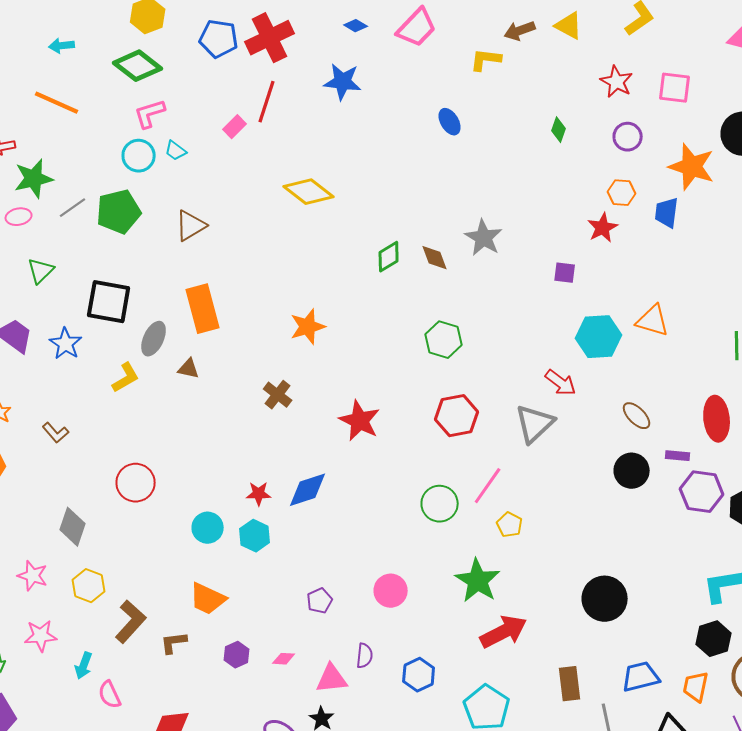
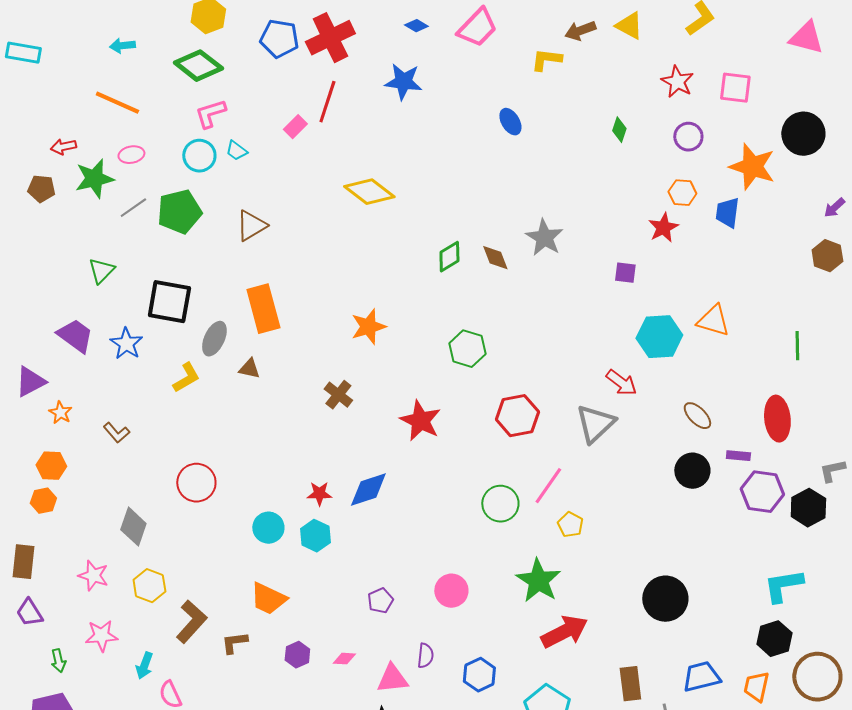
pink ellipse: (19, 217) -> (131, 155), moved
green hexagon: (444, 340) -> (467, 349), moved

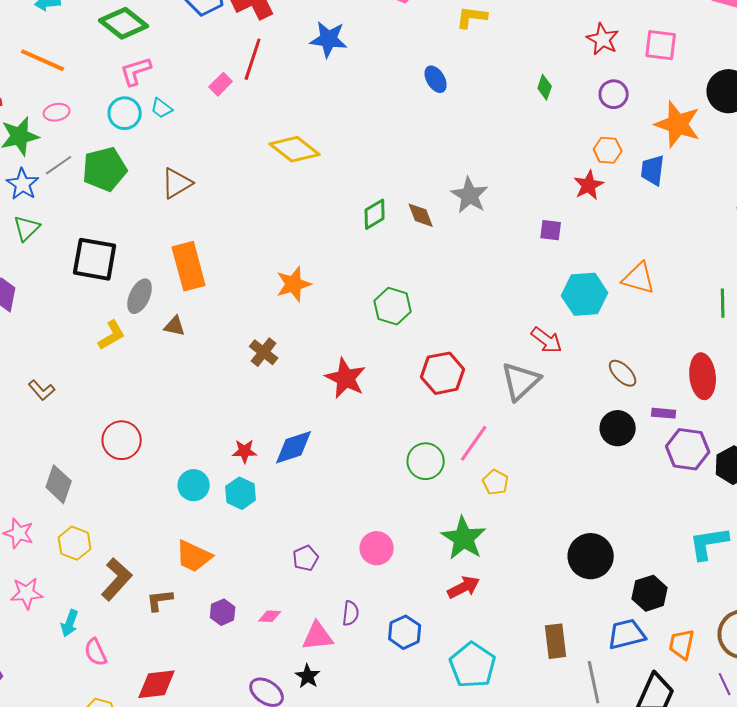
blue star: (126, 344) -> (23, 184), moved
red arrow: (564, 632) -> (464, 587), moved, size x0.7
black hexagon: (774, 639) -> (650, 593), moved

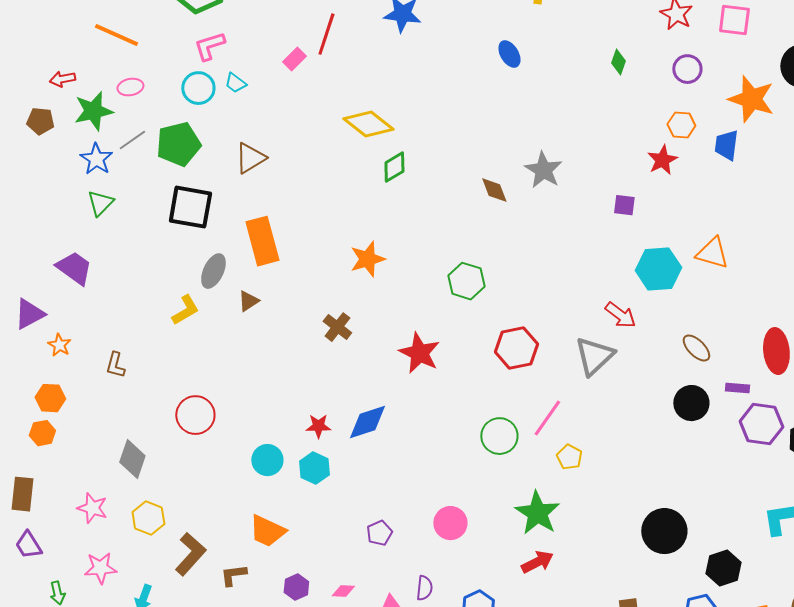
green diamond: (375, 214) -> (394, 167), moved
black square: (95, 259) -> (190, 207), moved
brown triangle: (175, 326) -> (248, 301), turned -45
brown L-shape: (42, 390) -> (115, 365), turned 56

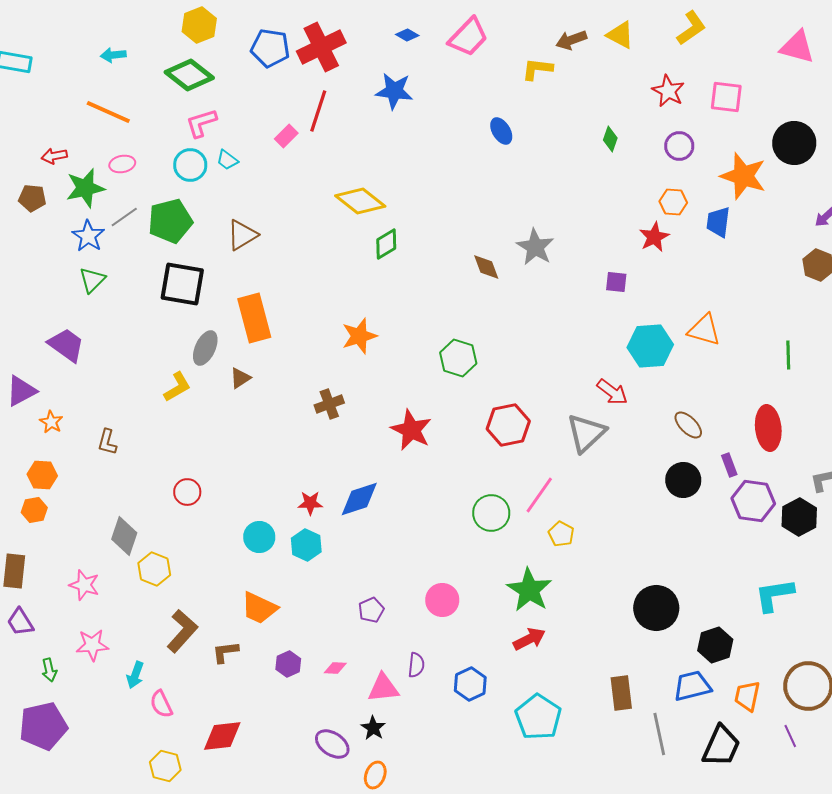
brown cross: (337, 327) -> (329, 404), turned 32
purple rectangle: (737, 388) -> (729, 465), turned 65
red circle: (195, 415) -> (187, 492), size x0.7
yellow hexagon: (148, 518) -> (154, 569), moved

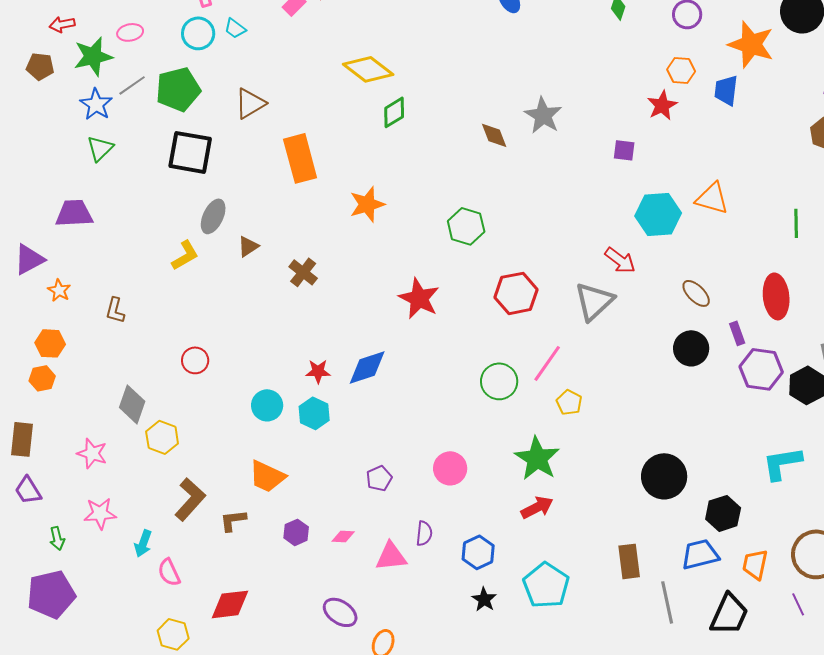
orange rectangle: (254, 318) -> (300, 158), moved
purple trapezoid: (66, 345) -> (74, 213), turned -39
brown cross: (329, 404) -> (303, 272), moved, turned -32
black star: (373, 728) -> (484, 599), moved

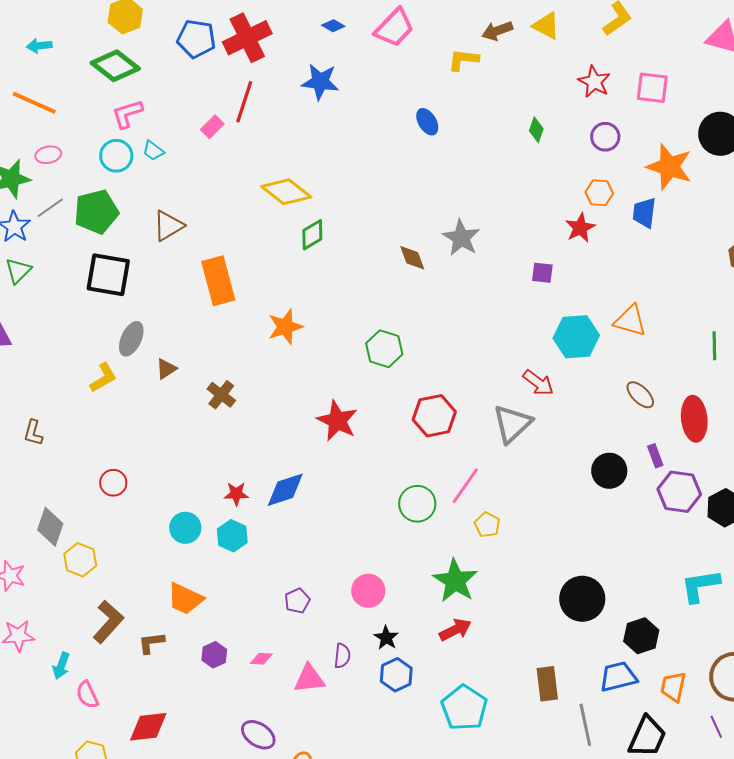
brown ellipse: (696, 293) -> (640, 395), moved
black star: (484, 599) -> (386, 638), moved

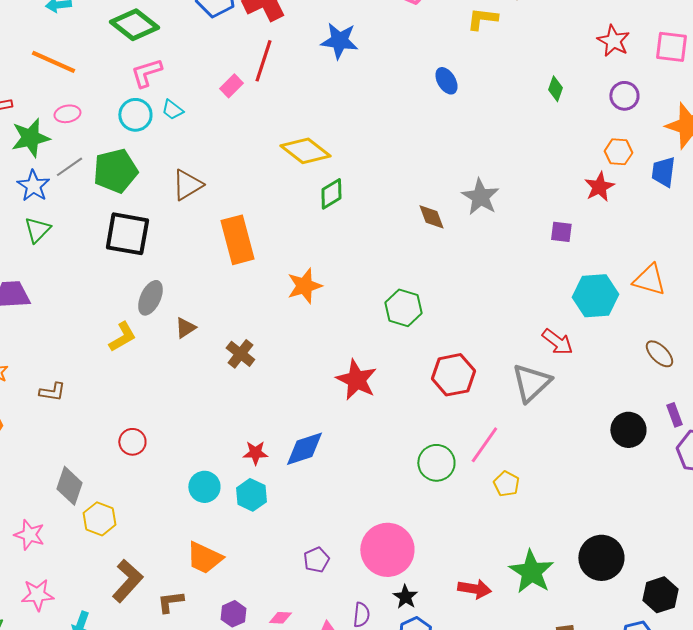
brown L-shape: (33, 433) -> (52, 392), turned -96
green star: (455, 581) -> (531, 572), moved
pink circle: (368, 591) -> (387, 550), size x1.6
red arrow: (455, 630) -> (474, 589), turned 36

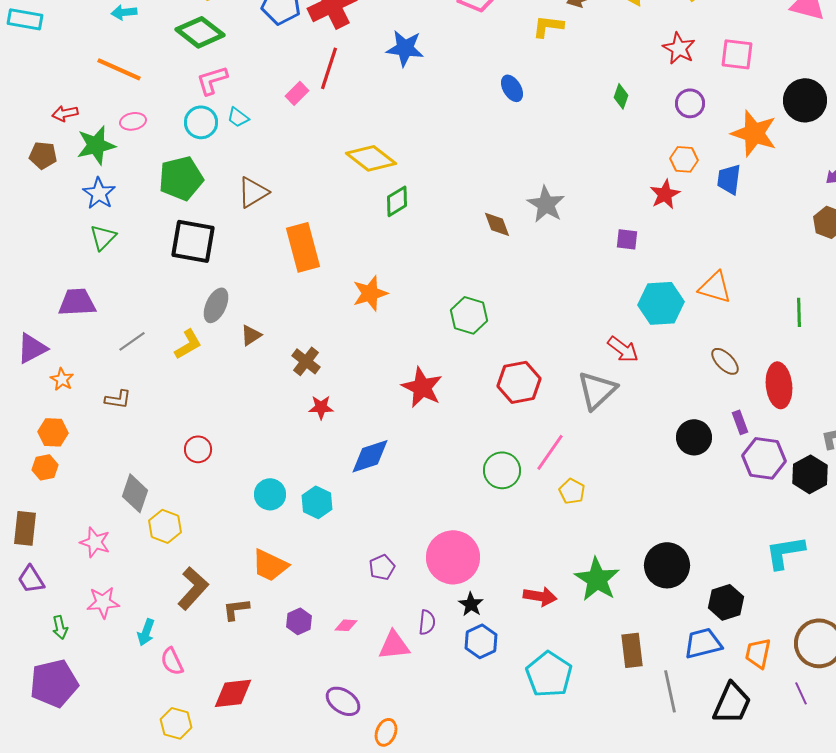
gray line: (69, 167) -> (132, 341), moved
red star: (255, 453) -> (321, 407), moved

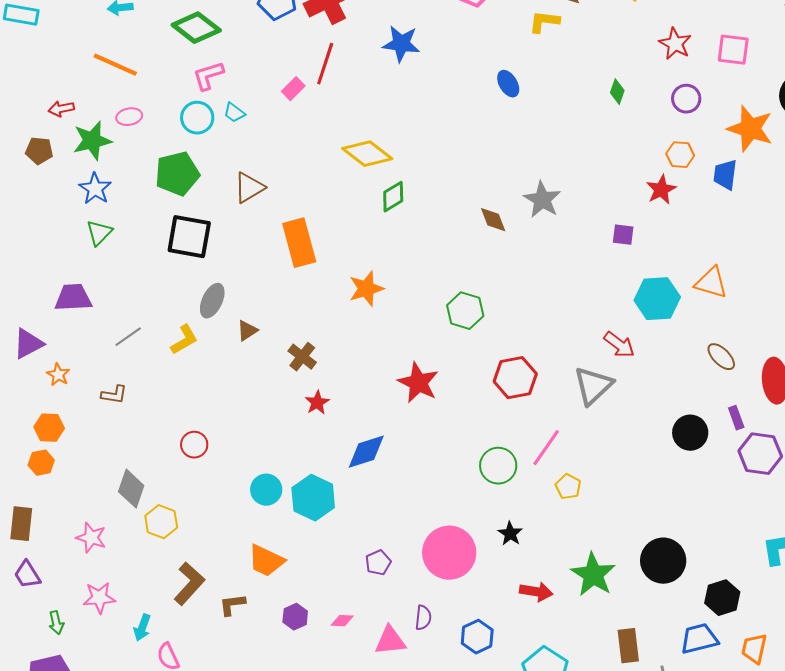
red star: (321, 407) -> (317, 403), turned -30
cyan hexagon: (317, 502) -> (313, 498), size x1.4
black star: (471, 604) -> (510, 534), moved

